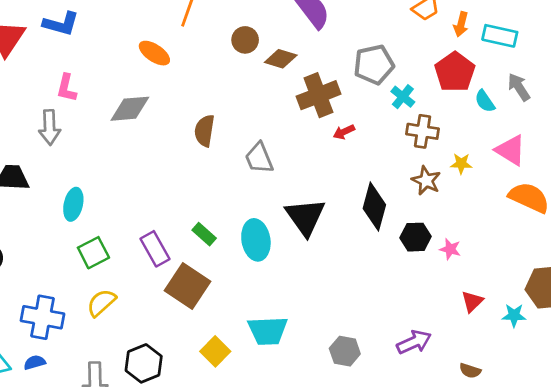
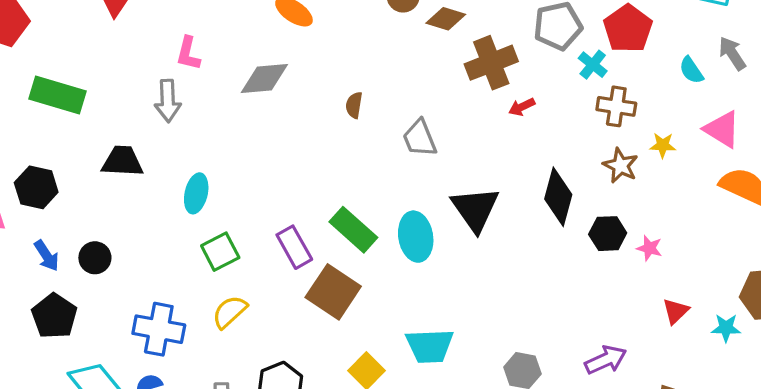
red pentagon: (455, 72) -> (628, 29), moved
brown semicircle: (204, 131) -> (354, 105), size x0.7
green rectangle: (204, 234) -> (353, 230), size x1.6

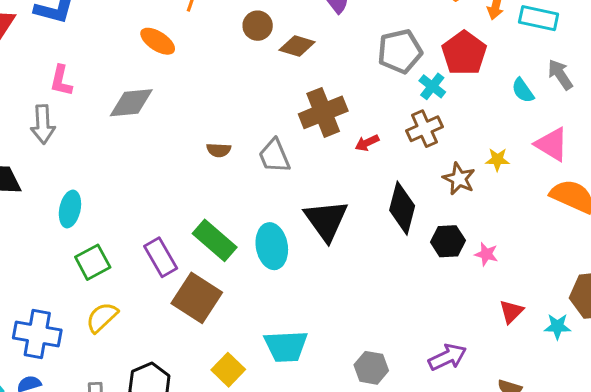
brown cross: (491, 63) -> (323, 112), moved
brown semicircle: (354, 105) -> (219, 150), moved, turned -95
brown cross: (616, 106) -> (424, 129), moved, turned -32
red arrow: (522, 107) -> (367, 143), moved

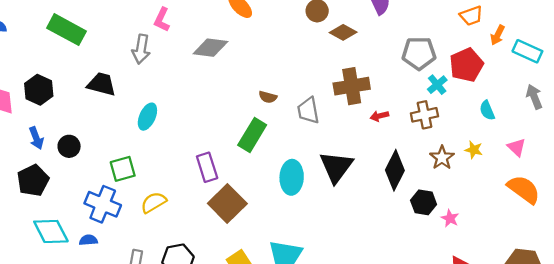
cyan semicircle: (523, 90) -> (487, 110), moved
pink triangle: (552, 144) -> (517, 147), size x0.7
green rectangle: (215, 240) -> (252, 135), moved, turned 68
green square: (93, 262) -> (123, 169), moved

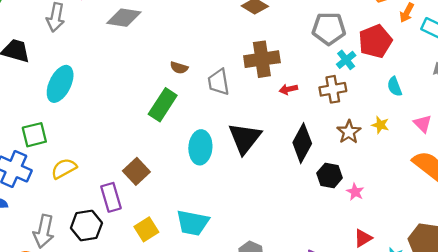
cyan ellipse: (147, 117) -> (60, 84), size x1.4
purple rectangle: (207, 167) -> (111, 197), moved
brown square: (227, 203) -> (136, 171), size x0.7

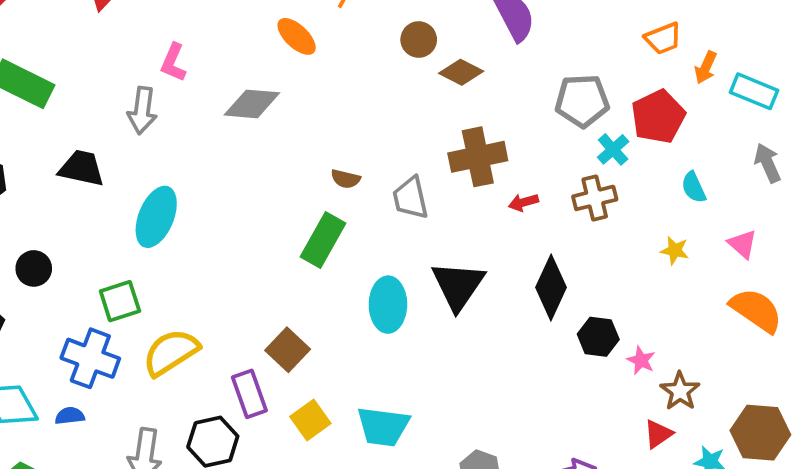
brown star: (349, 132) -> (680, 391), moved
yellow semicircle: (64, 169) -> (171, 352), size x1.4
yellow square: (146, 229) -> (310, 420), moved

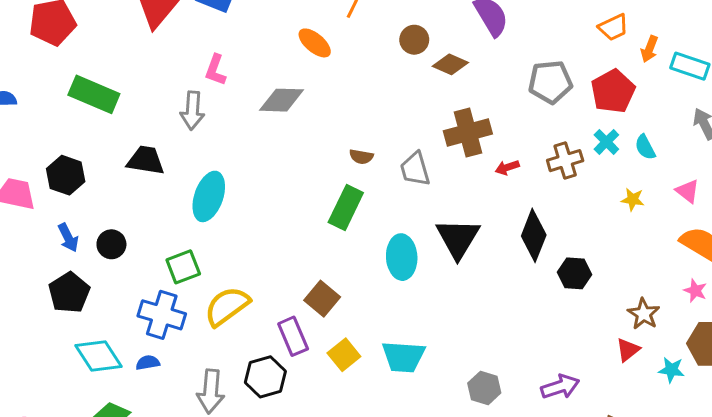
cyan cross: (613, 149) -> (606, 142), moved
pink star: (641, 360) -> (695, 291), moved

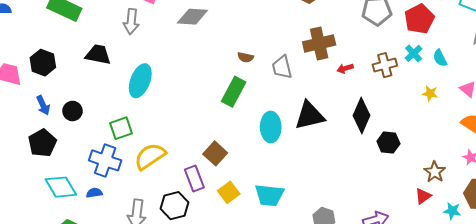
black triangle: (458, 238) -> (310, 116), turned 44

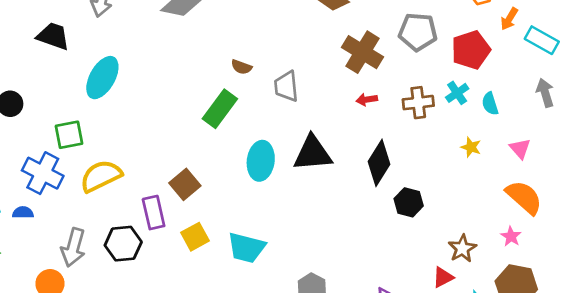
brown cross: (319, 43) -> (363, 52), moved, turned 36

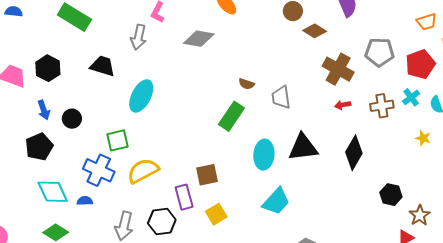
brown square: (185, 184) -> (207, 175), turned 30
black hexagon: (409, 202) -> (391, 195), moved
cyan trapezoid: (246, 248) -> (276, 201), moved, turned -60

